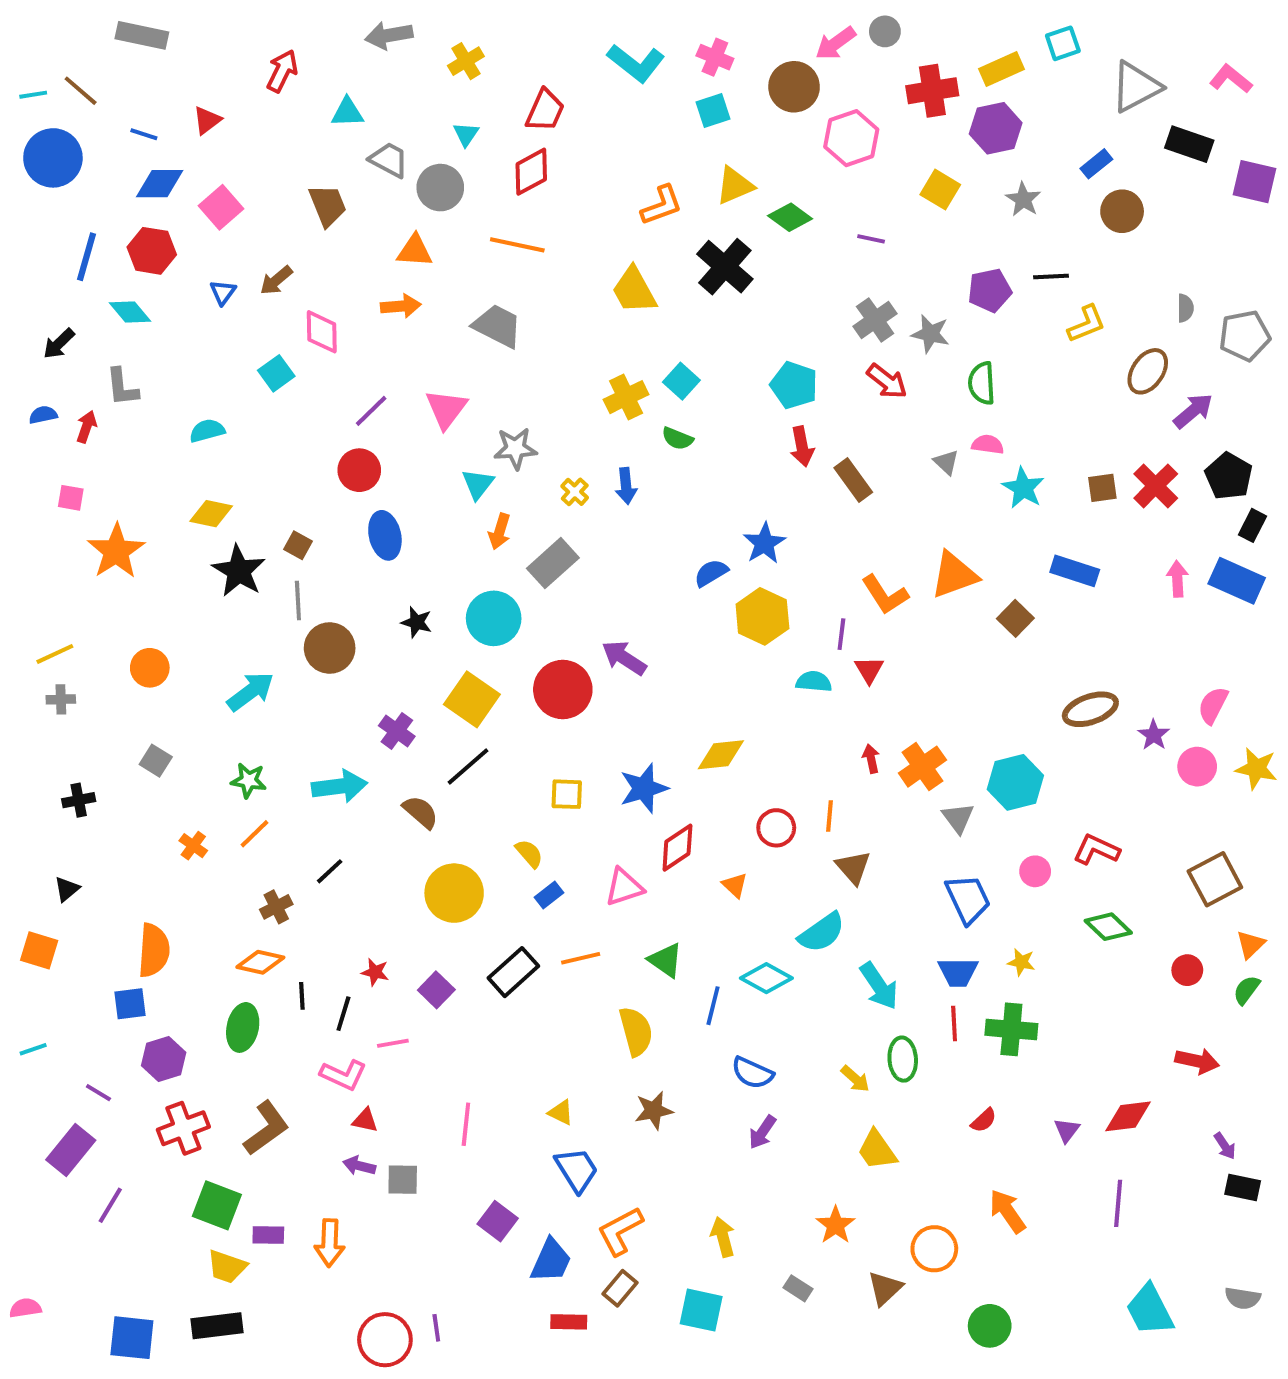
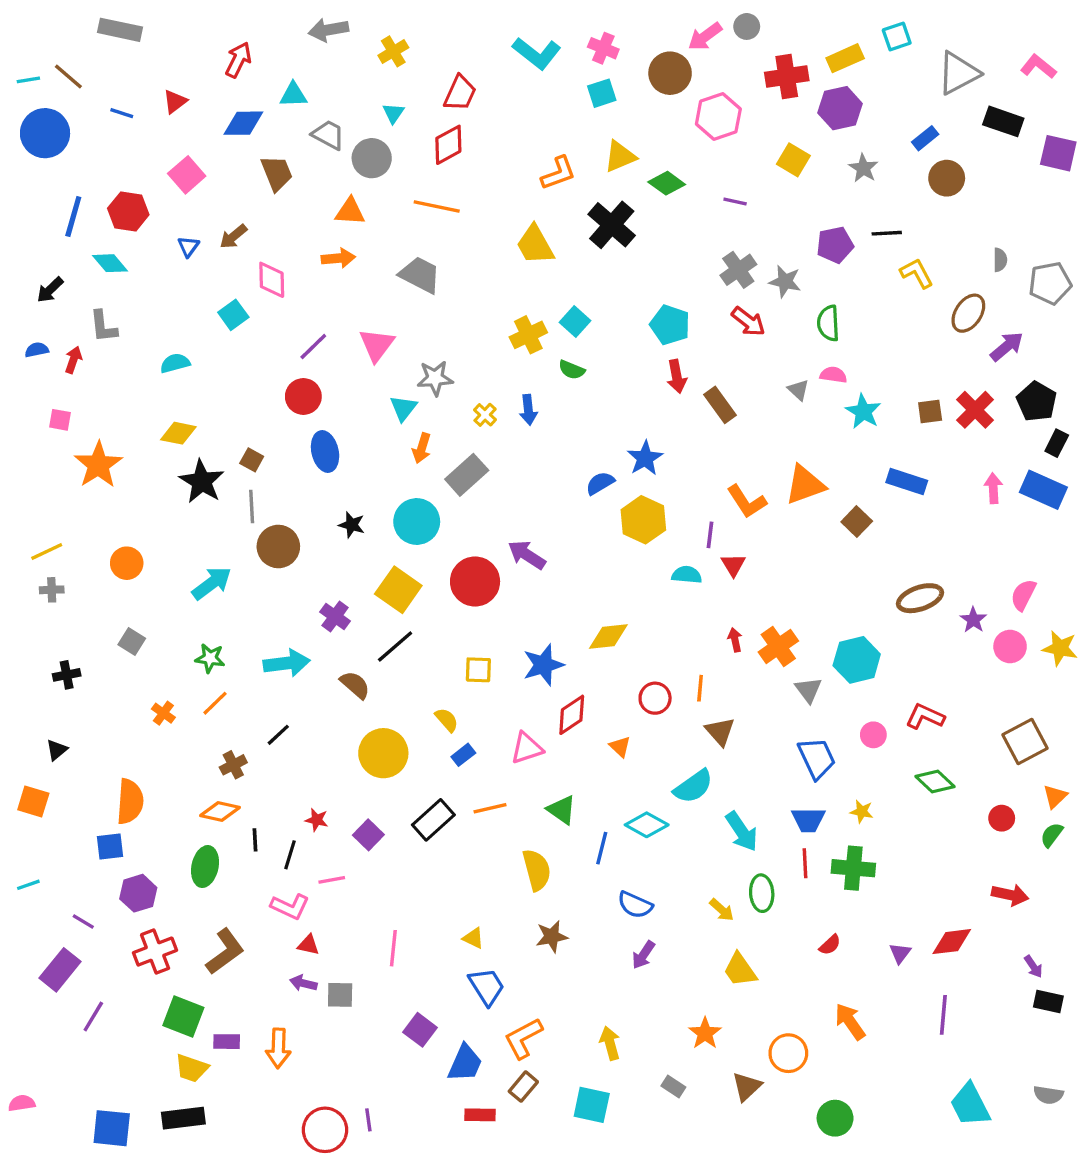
blue diamond: (160, 184) -> (243, 123), moved
yellow L-shape: (1086, 324) -> (917, 273), turned -96

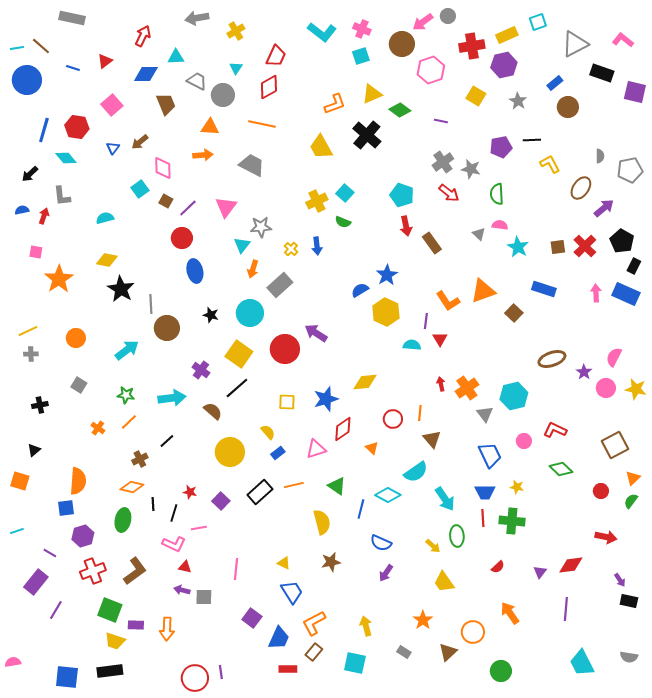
brown square: (252, 460) -> (166, 201), moved

